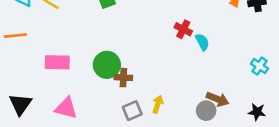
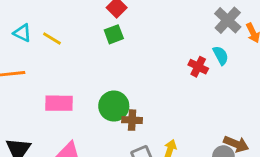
cyan semicircle: (202, 42) -> (221, 55), moved

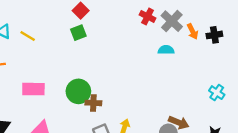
cyan semicircle: (221, 55) -> (166, 50), turned -63
red cross: (198, 67) -> (148, 16), moved

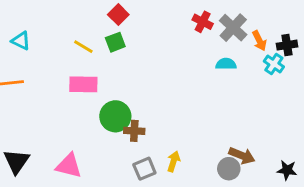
yellow line: (28, 36) -> (83, 47), moved
pink rectangle: (33, 89) -> (83, 84), moved
cyan cross: (217, 93) -> (274, 64), moved

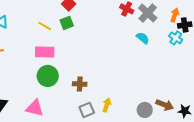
orange arrow: (259, 41) -> (175, 15), moved, turned -136
cyan semicircle: (226, 64) -> (143, 38), turned 40
green circle: (115, 116) -> (48, 76), moved
brown arrow: (242, 156) -> (165, 105), moved

